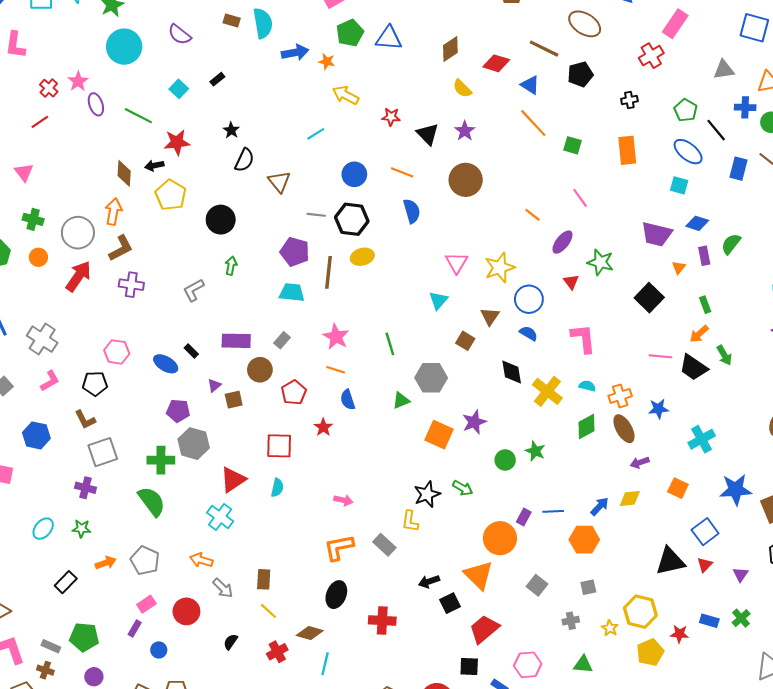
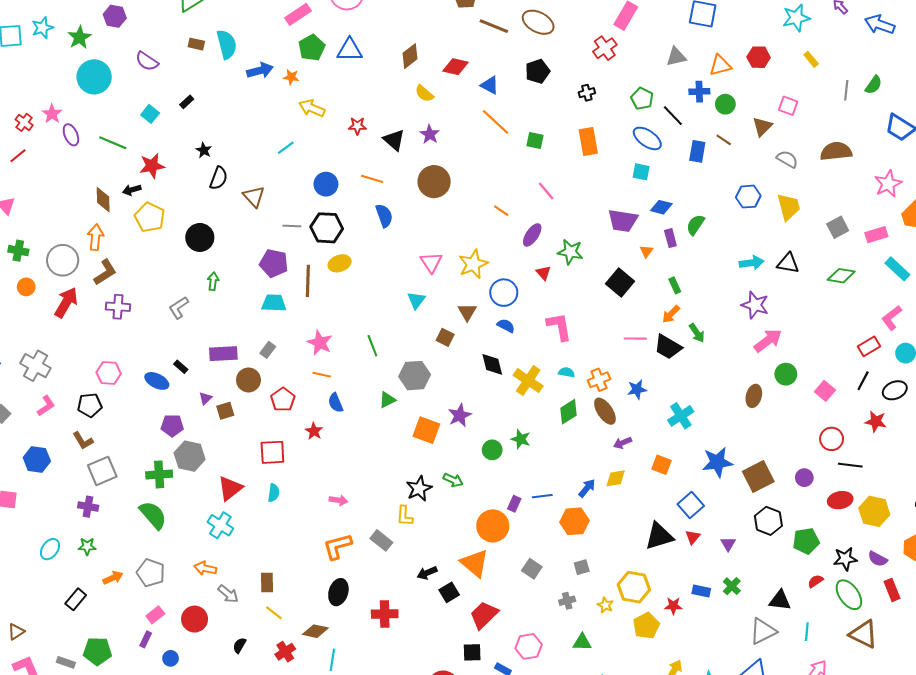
brown line: (544, 49) -> (494, 26), moved

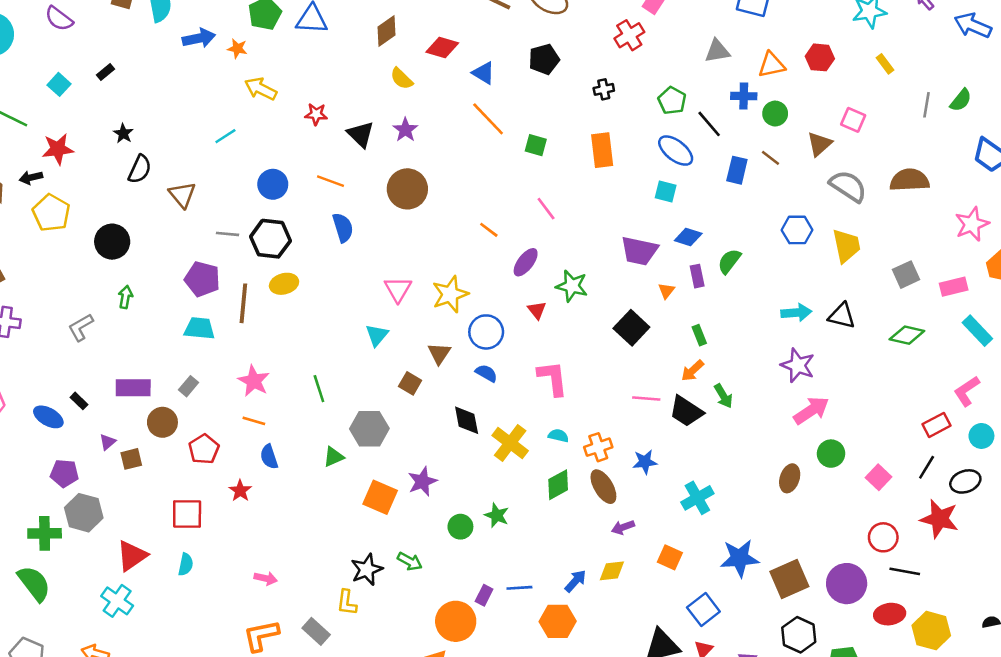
gray semicircle: (787, 159) -> (848, 186), size x1.4
red star: (876, 421) -> (939, 519), size x1.4
purple circle: (804, 478) -> (847, 584), size x1.8

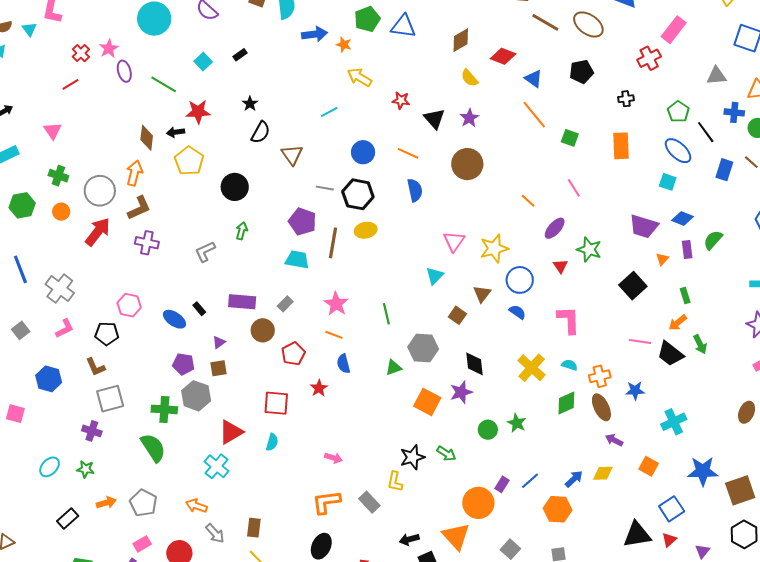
black diamond: (467, 420) -> (474, 364), moved
brown square: (131, 459) -> (219, 368), moved
purple arrow: (623, 527) -> (614, 440), turned 42
blue line: (519, 588) -> (530, 481), turned -42

